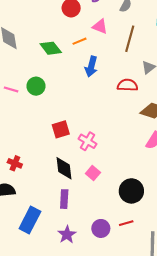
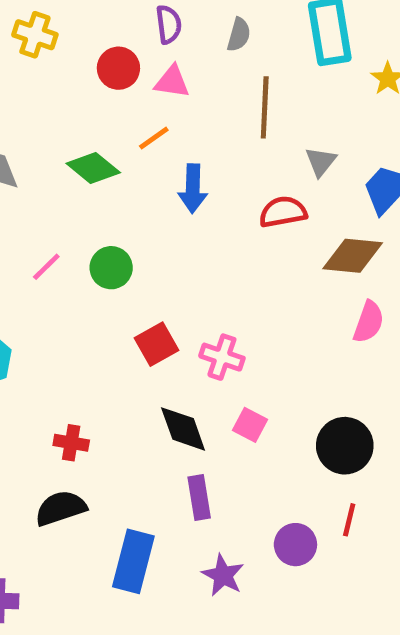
pink triangle: (100, 26) -> (172, 82), moved
green circle: (36, 86) -> (111, 268), moved
pink line: (11, 89) -> (46, 267), moved, turned -48
red line: (126, 223) -> (349, 520), turned -48

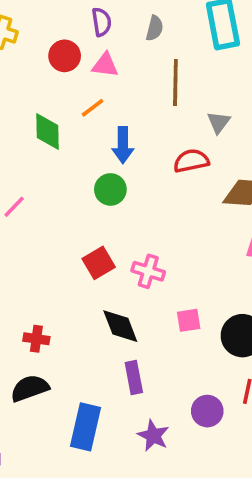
green diamond: (93, 168) -> (48, 132), turned 51
green circle: (111, 268) -> (110, 189), moved
pink square: (250, 425) -> (189, 320), moved, turned -35

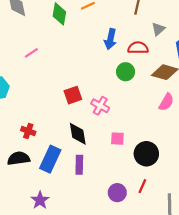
blue arrow: (123, 145) -> (110, 39), moved
green circle: (110, 189) -> (126, 72), moved
blue rectangle: (86, 427) -> (50, 159), moved
purple star: (153, 436) -> (40, 200), moved

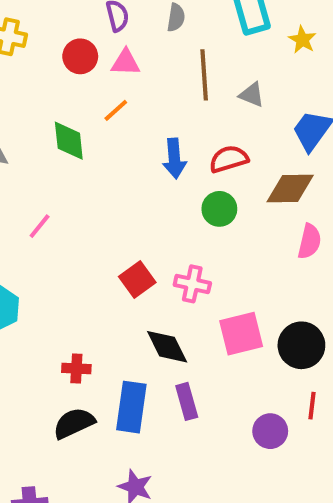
gray triangle: (158, 29) -> (252, 95), moved, turned -40
pink square: (117, 139) -> (241, 334), size x1.6

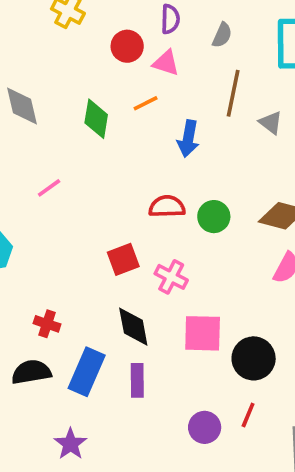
blue arrow: (174, 158) -> (188, 139), moved
red semicircle: (229, 159) -> (167, 207), moved

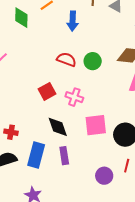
red semicircle: (167, 207) -> (66, 59), turned 30

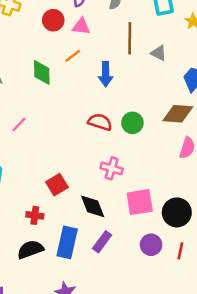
red square: (47, 91) -> (57, 185), moved
purple rectangle: (64, 156) -> (102, 242), turned 48
purple circle: (104, 176) -> (151, 245), moved

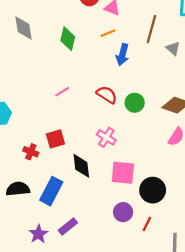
orange line: (73, 56) -> (108, 33), moved
pink line: (19, 124) -> (62, 92), moved
red cross: (35, 215) -> (31, 152), moved
purple rectangle: (102, 242) -> (68, 227), moved

